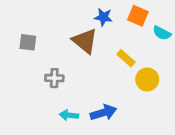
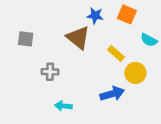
cyan semicircle: (162, 33) -> (149, 40), moved
blue arrow: (103, 113) -> (112, 94), moved

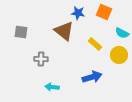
yellow circle: (135, 73) -> (119, 55), moved

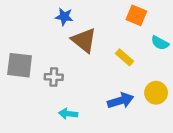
blue star: (78, 13) -> (64, 17), moved
gray square: (21, 32) -> (20, 65), moved, size x1.5
yellow circle: (119, 55) -> (156, 93), moved

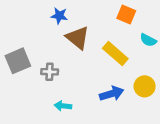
yellow rectangle: (125, 57) -> (115, 53), size x1.5
gray square: (20, 65) -> (18, 61), turned -30

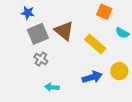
blue star: (59, 16) -> (28, 13), moved
gray square: (18, 61) -> (38, 34), moved
gray cross: (50, 72) -> (41, 59), turned 32

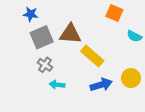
brown triangle: (64, 31) -> (70, 34), turned -35
yellow rectangle: (95, 44) -> (92, 56), moved
cyan arrow: (52, 87) -> (57, 85), moved

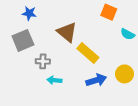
brown triangle: (70, 34) -> (67, 32), turned 35
gray square: (42, 37) -> (23, 40), moved
gray cross: (45, 65) -> (43, 61), turned -32

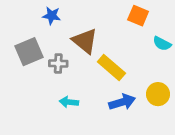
blue star: (29, 13) -> (52, 16), moved
gray cross: (43, 61) -> (58, 64), moved

